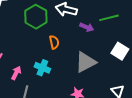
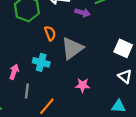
white square: (120, 51) -> (123, 48), moved
gray triangle: (86, 62) -> (72, 48), moved

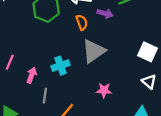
orange semicircle: (50, 33) -> (82, 22), moved
cyan cross: (41, 62) -> (60, 66), turned -35

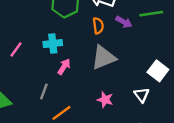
cyan cross: (60, 66) -> (53, 44), moved
pink arrow: (32, 75) -> (64, 67), moved
white triangle: (149, 82) -> (142, 95), moved

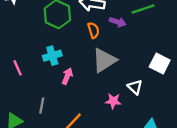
pink line: (16, 49) -> (18, 68), turned -49
gray line: (44, 91) -> (42, 106), moved
white triangle: (142, 95) -> (135, 87), moved

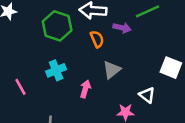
gray triangle: (104, 60) -> (112, 70), size x0.7
pink arrow: (67, 76) -> (85, 89), moved

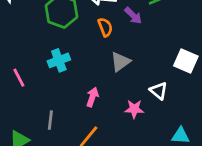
purple arrow: (122, 28) -> (133, 16), turned 30
pink arrow: (85, 89) -> (92, 97), moved

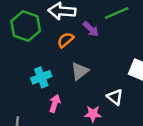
orange semicircle: (105, 27) -> (66, 40), turned -108
cyan cross: (59, 60) -> (41, 77), moved

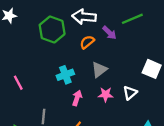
white triangle: (115, 97) -> (130, 93), turned 40
pink star: (93, 114) -> (106, 95), moved

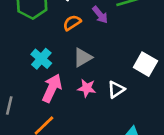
cyan cross: (65, 75) -> (41, 59), turned -35
pink arrow: (77, 98) -> (52, 88), size x1.5

